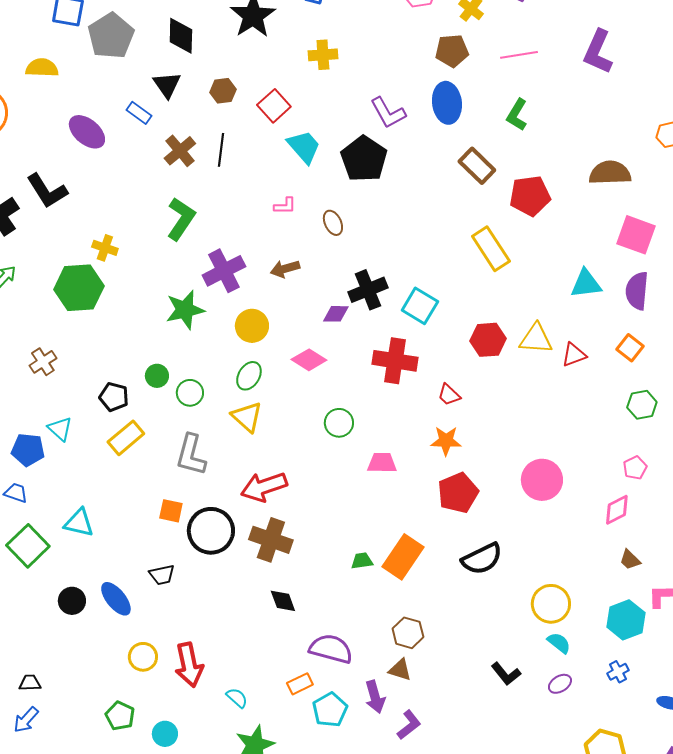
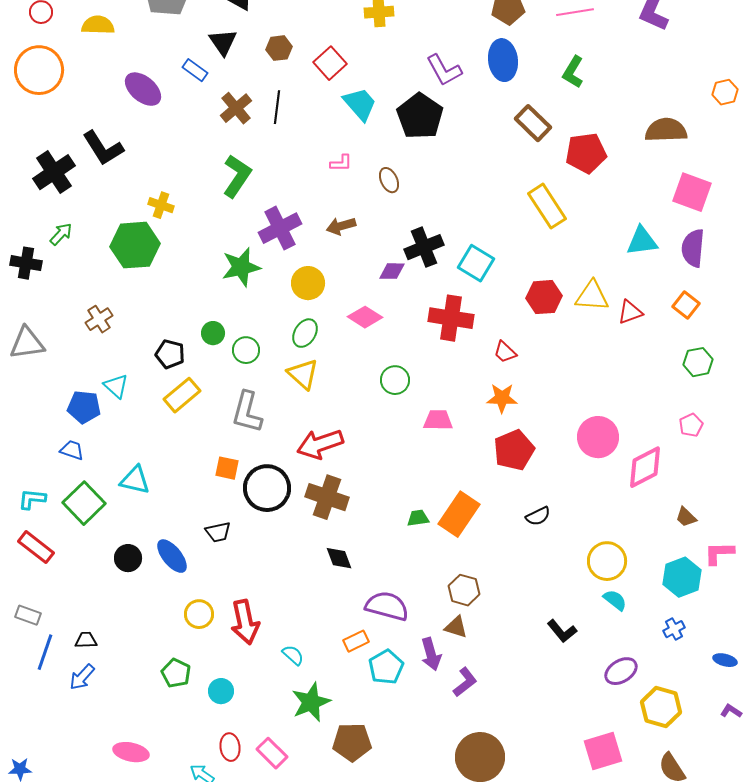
pink diamond: (617, 510) -> (645, 467), moved, size x1.4
black semicircle: (482, 559) -> (538, 516), size x0.6
purple ellipse: (560, 684) -> (621, 671), moved, size x1.4

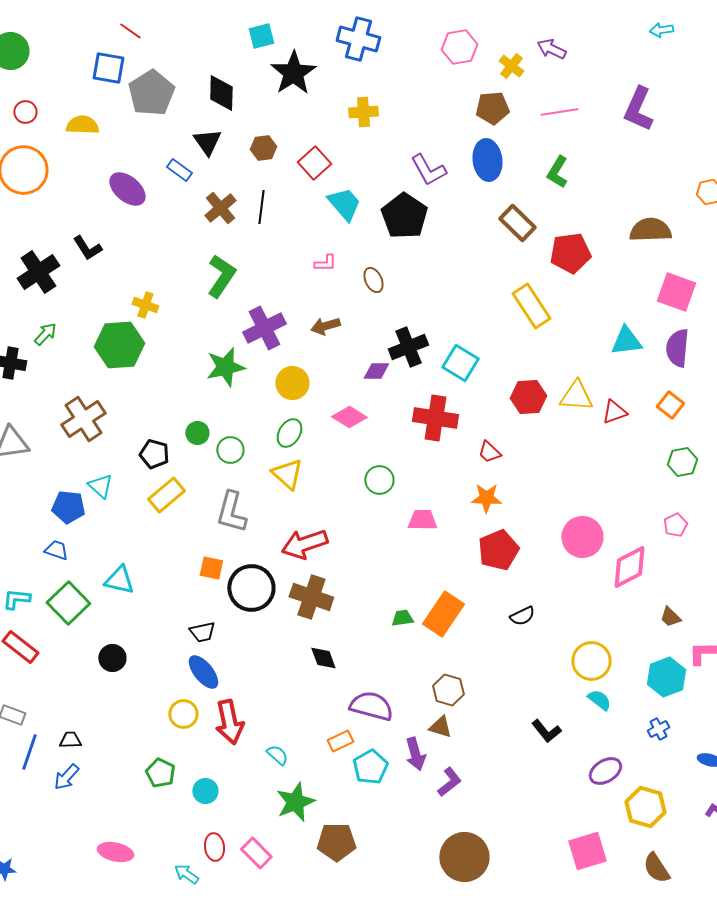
black L-shape: (103, 148) -> (87, 248), size x0.7
brown cross: (99, 319) -> (83, 419), size x1.6
blue ellipse: (172, 556) -> (203, 672), moved

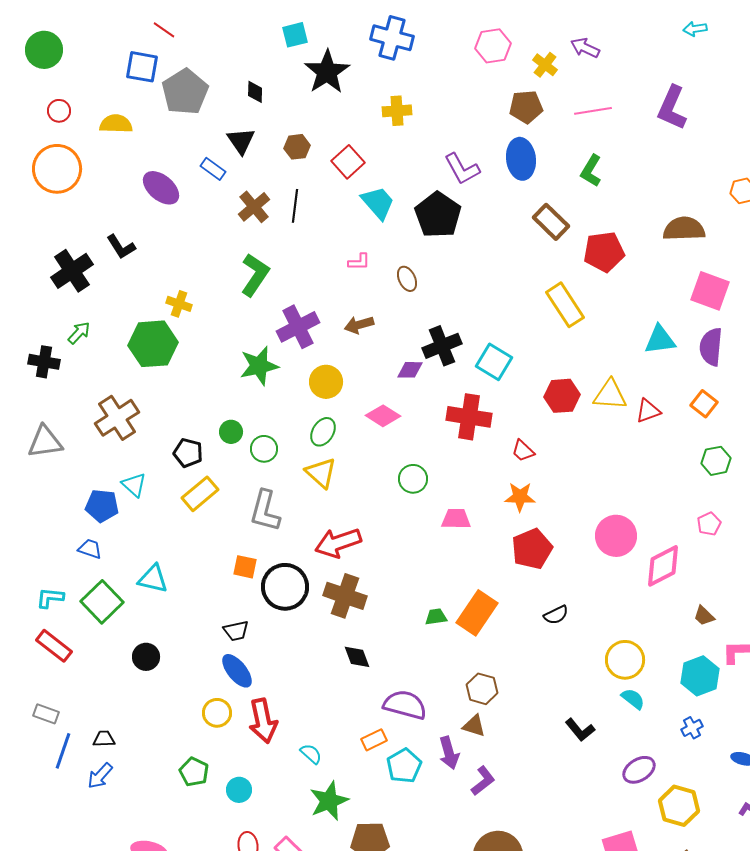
black diamond: (221, 93) -> (255, 92), size x0.6

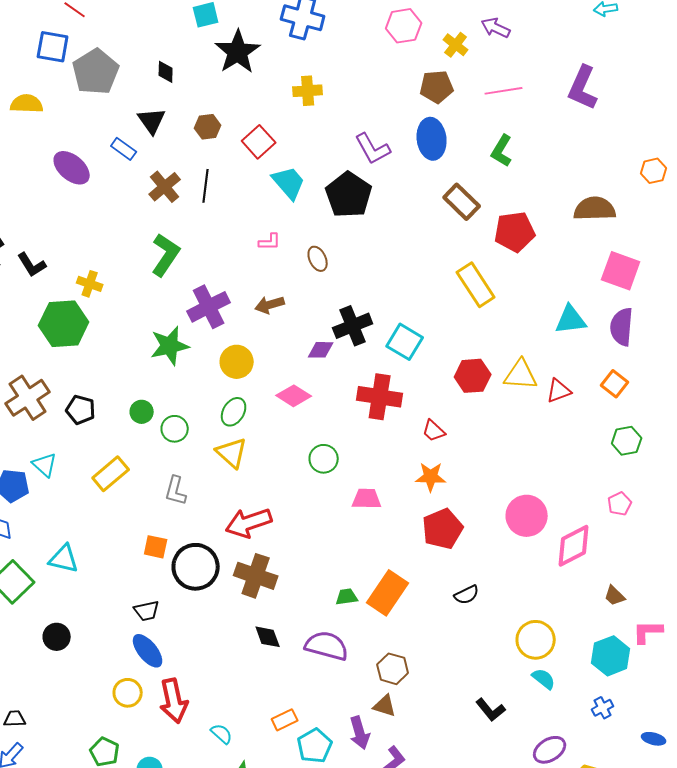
black L-shape: (121, 247) -> (32, 265), moved
black pentagon: (188, 453) -> (81, 410), moved
gray L-shape: (265, 511) -> (176, 491), size x0.7
purple semicircle: (405, 705) -> (327, 646), moved

